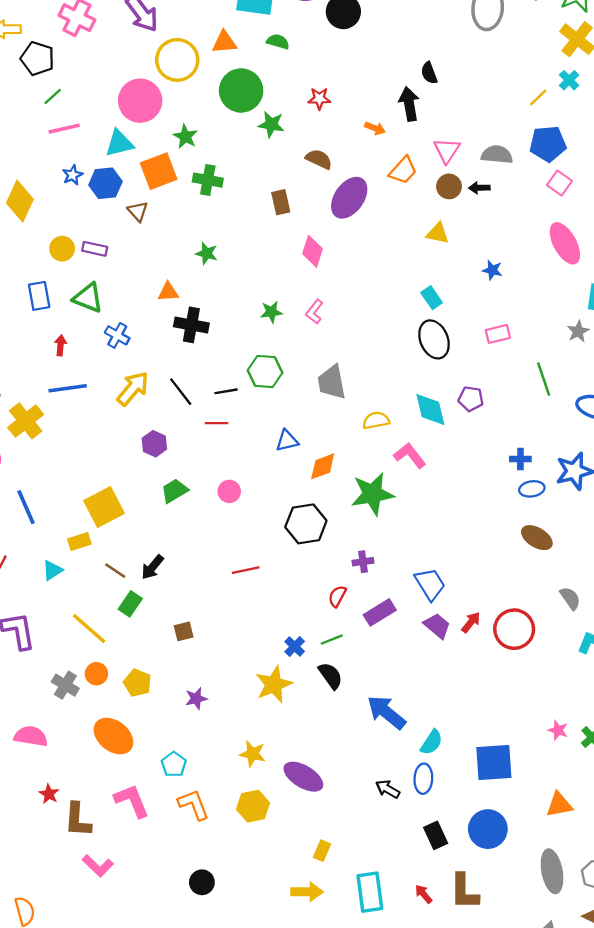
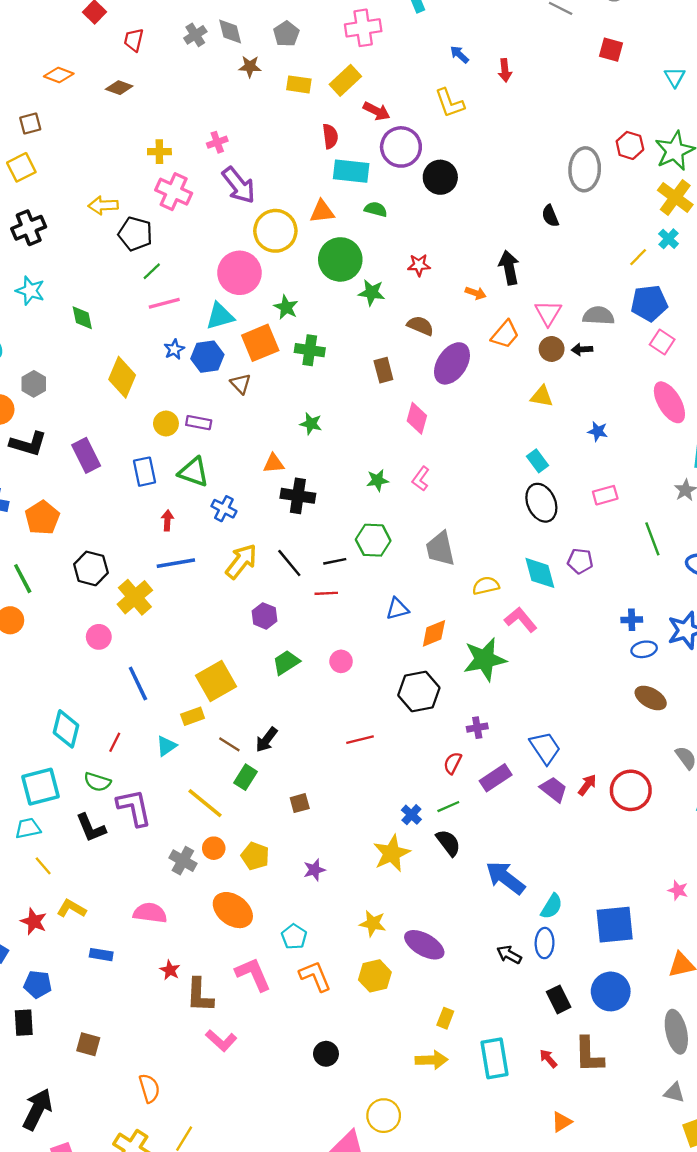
black semicircle: (429, 73) -> (550, 216), moved

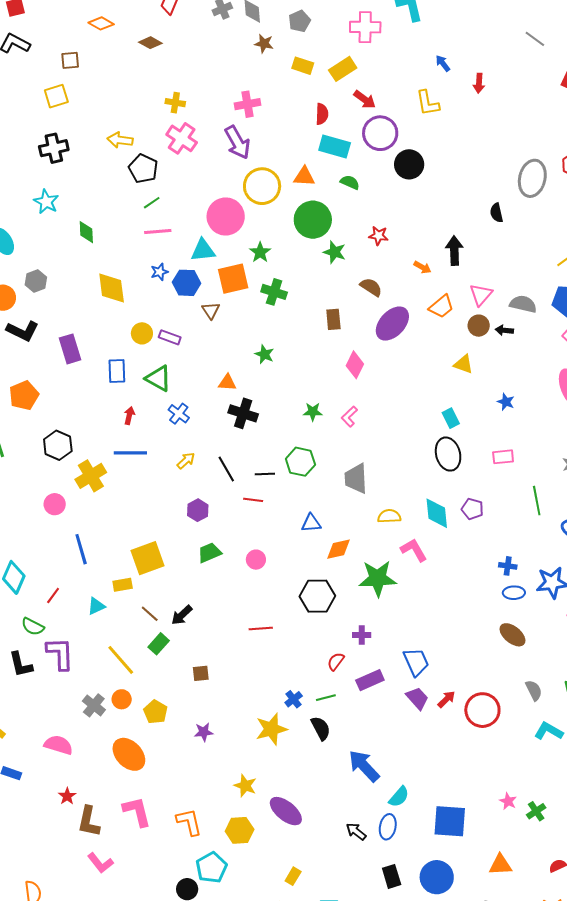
pink cross: (217, 142) -> (248, 104), moved, size x1.4
yellow diamond: (122, 377) -> (112, 288), turned -40
yellow arrow: (241, 561) -> (186, 461), size x0.6
cyan pentagon: (294, 937) -> (212, 868), moved, size x1.4

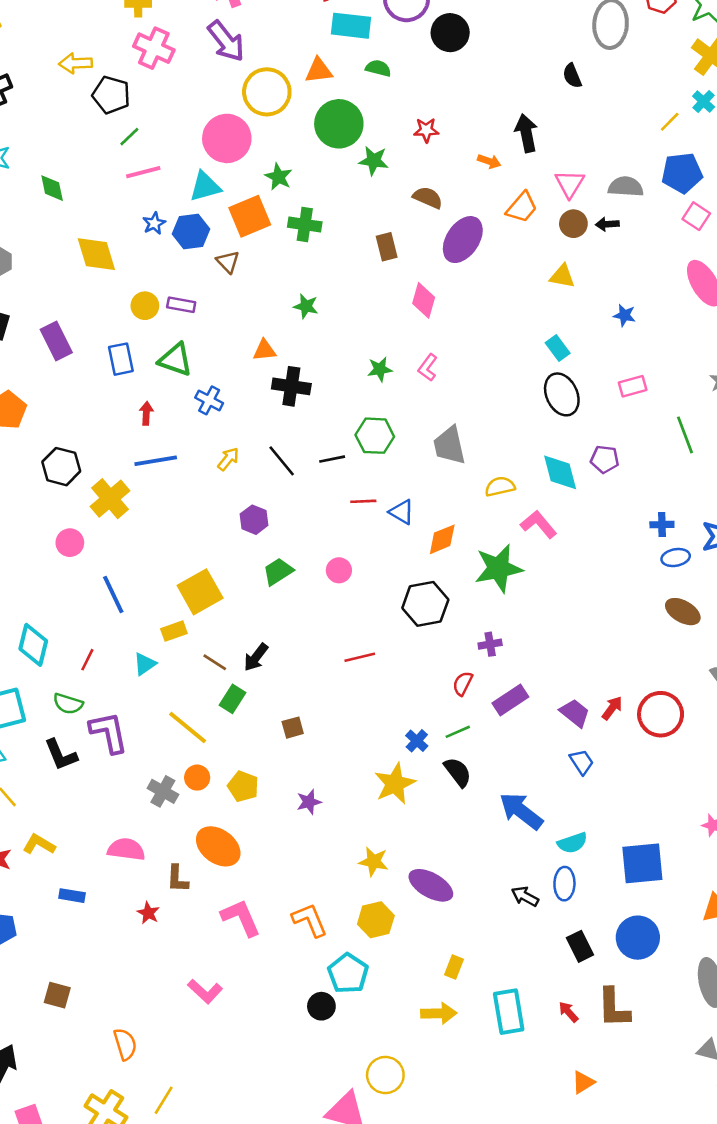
red line: (253, 500) -> (363, 501), moved
blue triangle: (311, 523) -> (402, 512), turned 45
blue trapezoid: (416, 662) -> (582, 762), moved, size x0.7
cyan semicircle: (399, 797) -> (572, 843), turned 40
brown L-shape: (89, 821) -> (177, 879), moved, size x0.7

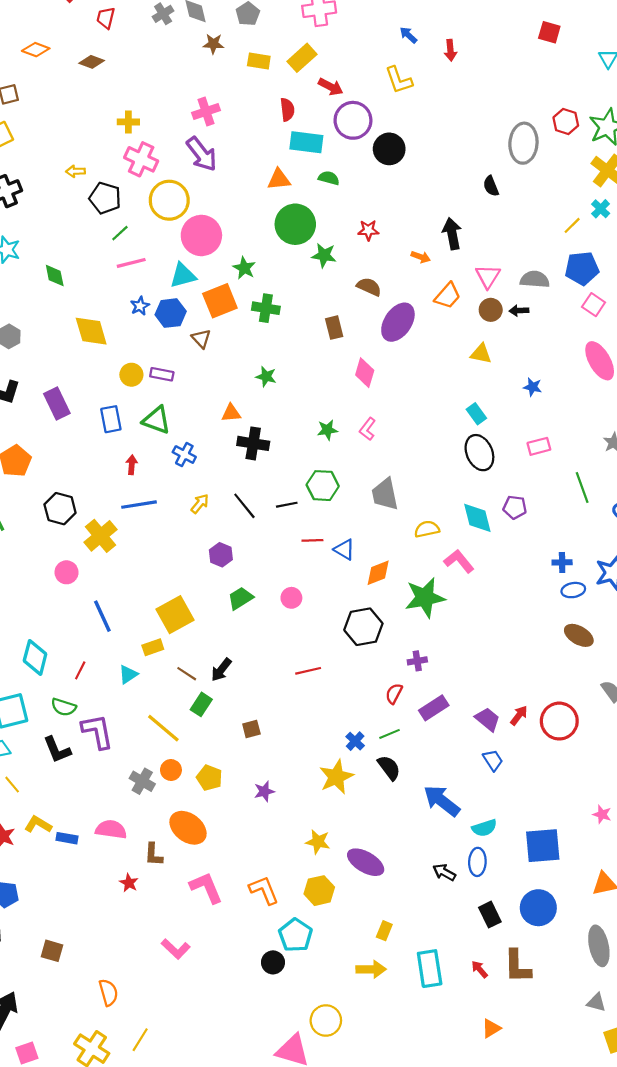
yellow arrow: (76, 63) -> (76, 171), size x0.7
yellow circle: (267, 92) -> (169, 200), moved
blue rectangle: (72, 896) -> (67, 838), moved

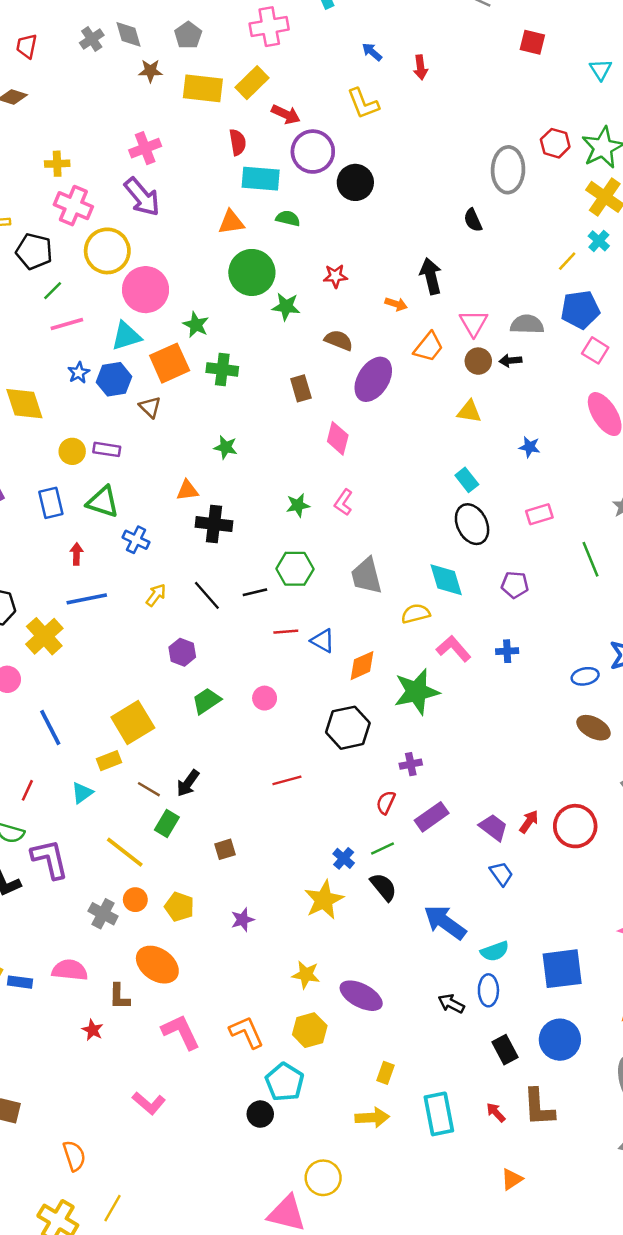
yellow rectangle: (259, 61) -> (203, 88), size x1.5
cyan diamond: (477, 518) -> (446, 580), moved
blue cross: (562, 562) -> (507, 651), moved

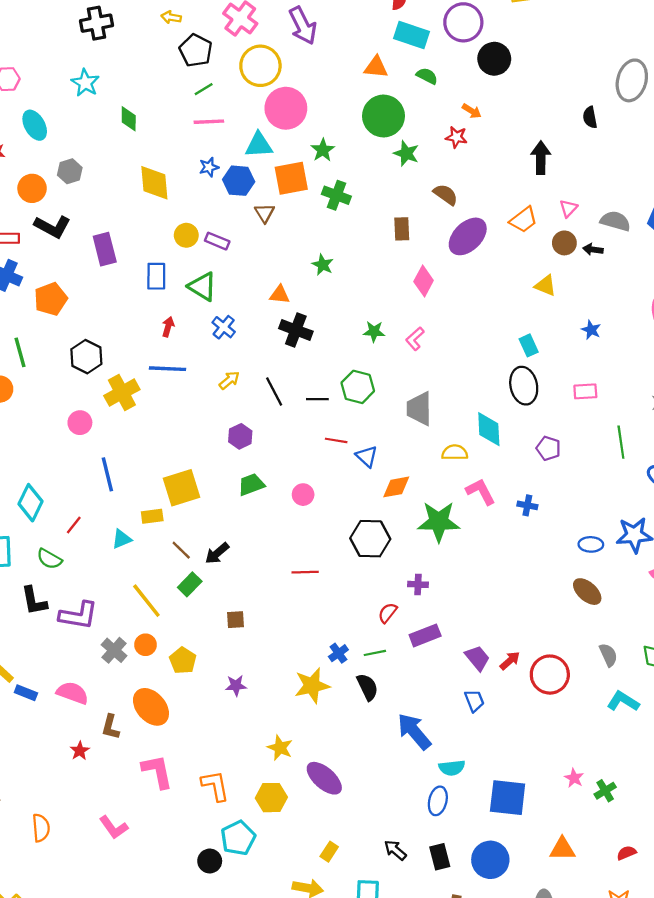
orange arrow: (396, 304) -> (472, 111), moved
pink triangle: (474, 323) -> (568, 208), size x0.7
purple L-shape: (50, 859) -> (78, 615), moved, turned 99
black arrow: (451, 1004) -> (395, 850), moved
orange semicircle: (74, 1156) -> (41, 828), moved

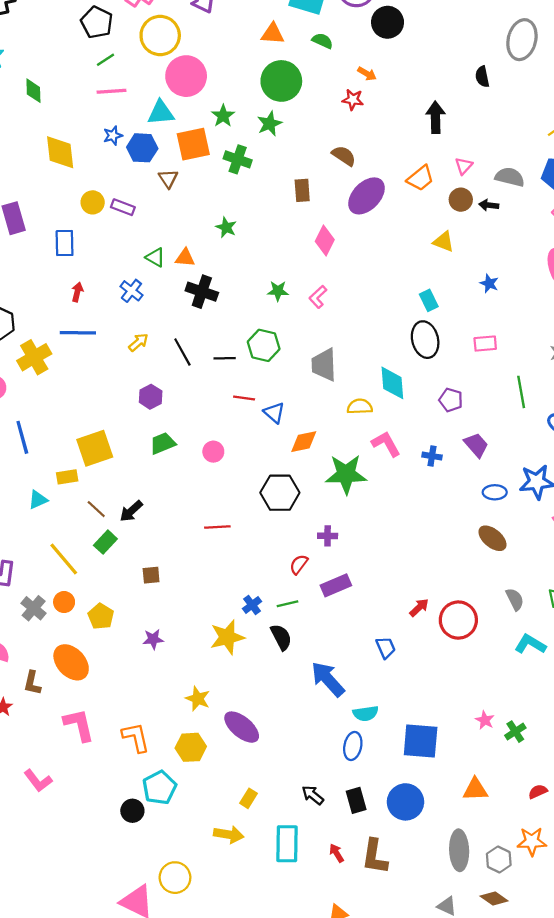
green star: (406, 153) -> (270, 124), moved, turned 30
green triangle: (202, 287) -> (155, 257), moved, size x0.7
purple trapezoid: (477, 658) -> (476, 445), moved

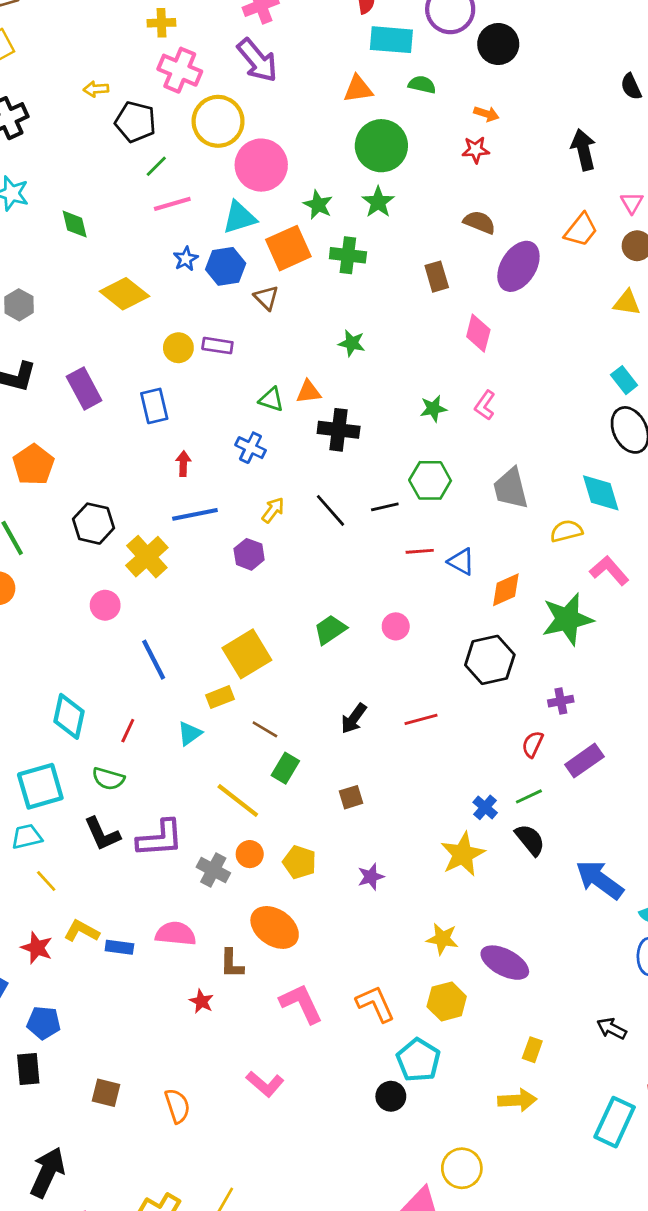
yellow diamond: (60, 152) -> (124, 294), turned -33
purple hexagon: (151, 397) -> (249, 554), moved
black arrow: (131, 511) -> (354, 719), moved
cyan rectangle: (287, 844) -> (615, 1122), moved, turned 36

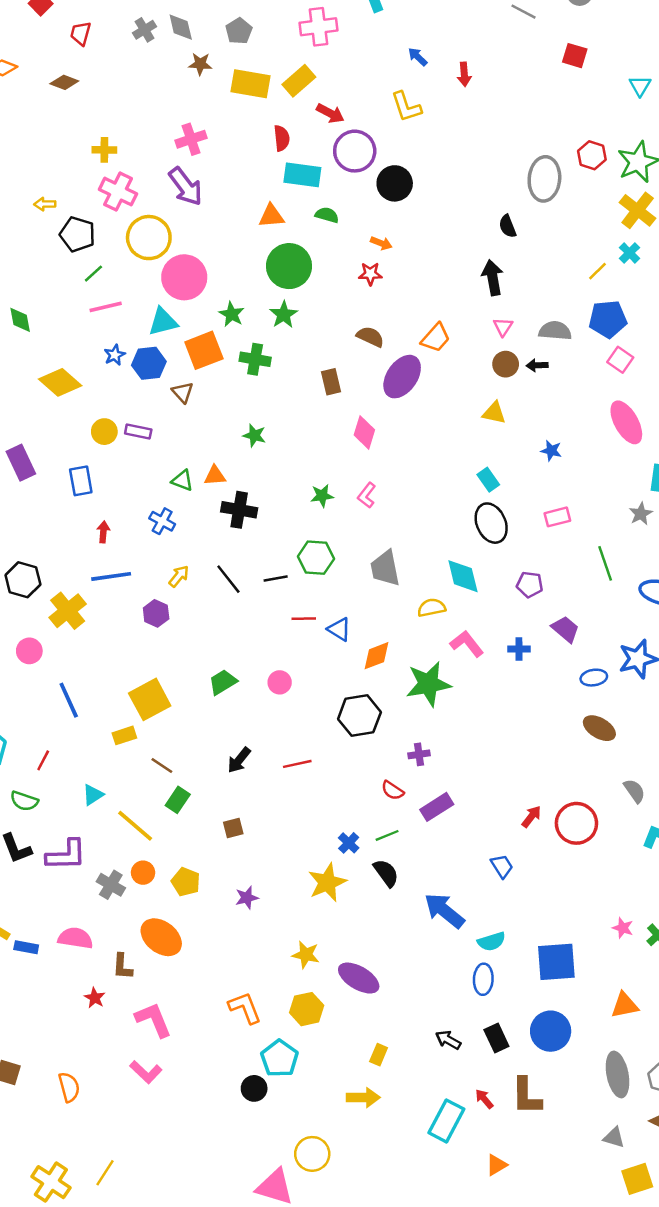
black arrow: (584, 150) -> (493, 278), moved
orange trapezoid: (581, 230) -> (436, 338), moved
cyan triangle: (190, 733) -> (93, 795), moved
red semicircle: (533, 744) -> (393, 790), turned -85
pink L-shape: (301, 1004) -> (154, 1020), moved

